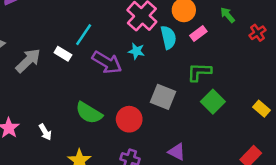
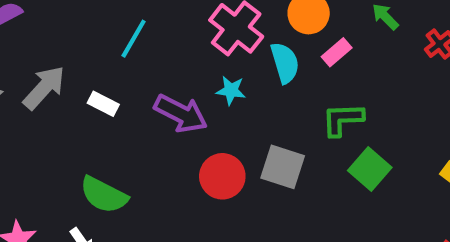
cyan line: (84, 35) -> (134, 39), moved
gray arrow: (28, 60) -> (44, 88), moved
green semicircle: (89, 113) -> (104, 195), moved
red circle: (129, 119) -> (222, 176), moved

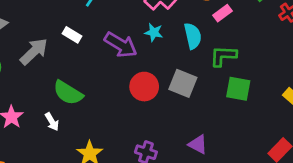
cyan semicircle: (285, 63) -> (193, 36), moved
gray arrow: (44, 88) -> (34, 51), moved
green square: (370, 169) -> (238, 89), turned -35

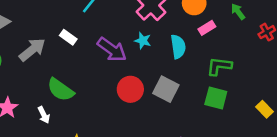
green L-shape: (223, 56) -> (219, 66), moved

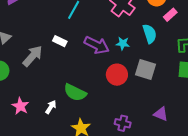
cyan star: (143, 41) -> (123, 43), moved
green semicircle: (60, 90) -> (75, 93), moved
white arrow: (44, 115) -> (51, 107), turned -112

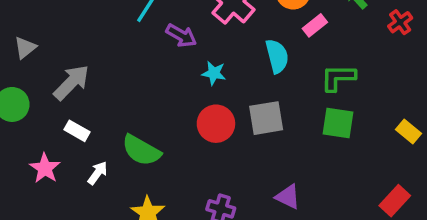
white rectangle: (60, 41) -> (77, 131), moved
cyan star: (123, 43) -> (214, 73), moved
purple arrow: (97, 45) -> (181, 36), moved, size x0.7
gray square: (146, 70) -> (266, 118), turned -30

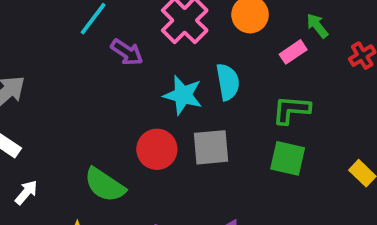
pink rectangle: (315, 25) -> (293, 52), moved
cyan star: (214, 73) -> (183, 95), moved, size x1.5
green semicircle: (141, 150) -> (105, 185), moved

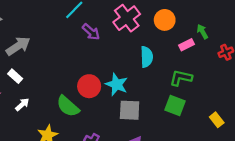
cyan star: (183, 95) -> (117, 84), moved
gray square: (211, 147) -> (130, 110), moved
red circle: (157, 149) -> (89, 86), moved

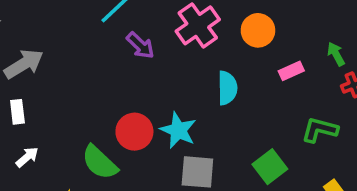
green arrow: (202, 32) -> (336, 54), moved
white rectangle: (15, 76) -> (17, 112), turned 40
green L-shape: (181, 78) -> (320, 130), moved
green square: (175, 105) -> (270, 167), turned 30

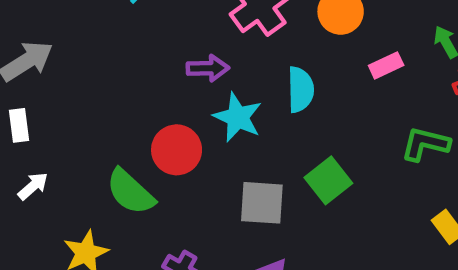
purple arrow: (140, 45) -> (208, 68), moved, turned -44
cyan star: (178, 130) -> (238, 117), moved
green square: (270, 167) -> (328, 180), moved

